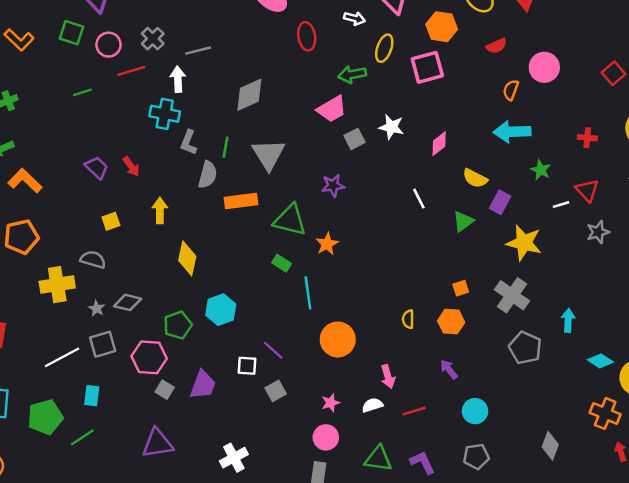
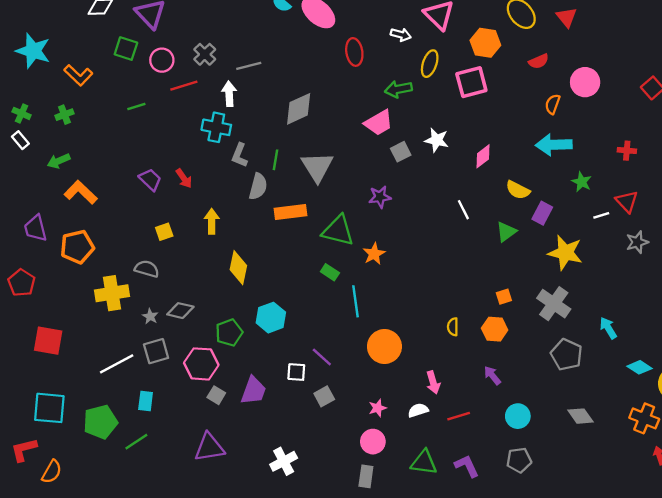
orange L-shape: (19, 40) -> (78, 75), moved
cyan arrow: (568, 320) -> (608, 328), turned -35
gray diamond: (550, 446) -> (580, 416), moved, turned -56

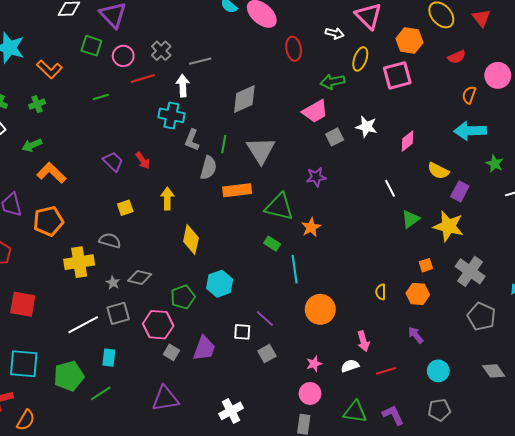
green triangle: (506, 232) -> (411, 219), moved
yellow star: (565, 253) -> (449, 226), moved

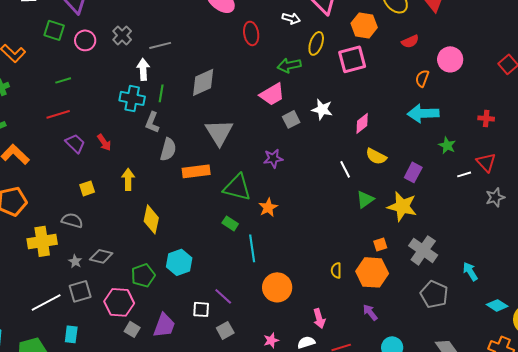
red line: (143, 78) -> (58, 114), moved
green line: (224, 144) -> (161, 93), moved
yellow semicircle: (438, 171) -> (376, 156), moved
orange hexagon: (418, 294) -> (372, 272), size x1.4

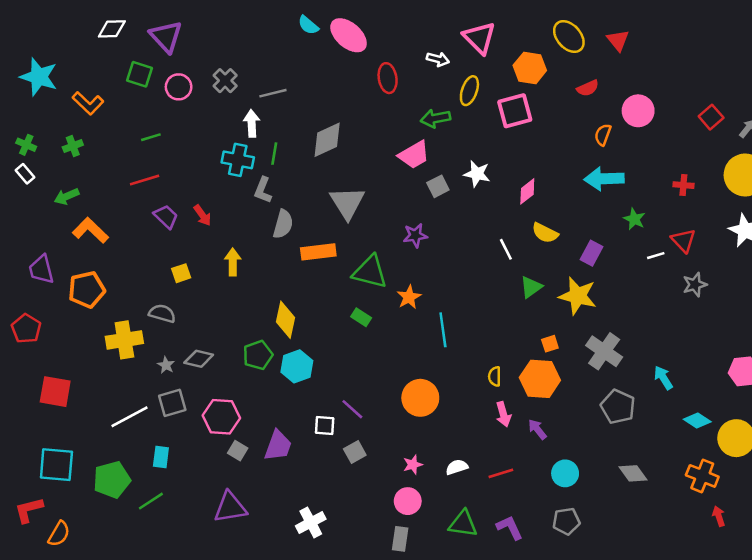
yellow diamond: (151, 219) -> (286, 320), moved
cyan line: (252, 248) -> (443, 330), moved
green pentagon: (143, 275) -> (258, 355), moved
pink arrow: (319, 318) -> (503, 414), moved

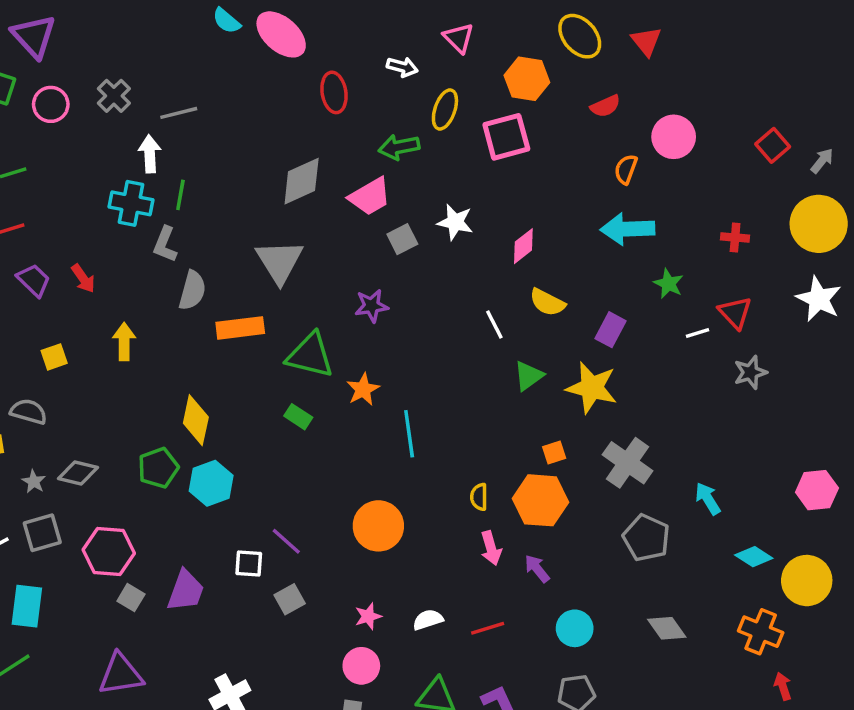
pink triangle: (479, 38) -> (459, 38), size x0.7
gray diamond: (327, 140) -> (302, 181), moved
cyan rectangle: (161, 457) -> (27, 606), size x1.4

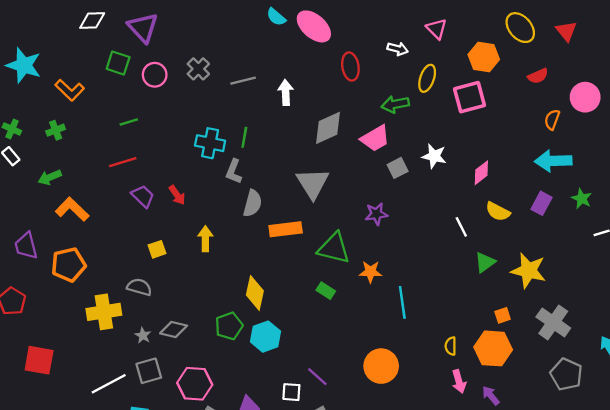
white arrow: (150, 154) -> (286, 92), moved
purple rectangle: (610, 330) -> (541, 203), moved
orange star: (363, 389) -> (370, 272), turned 30

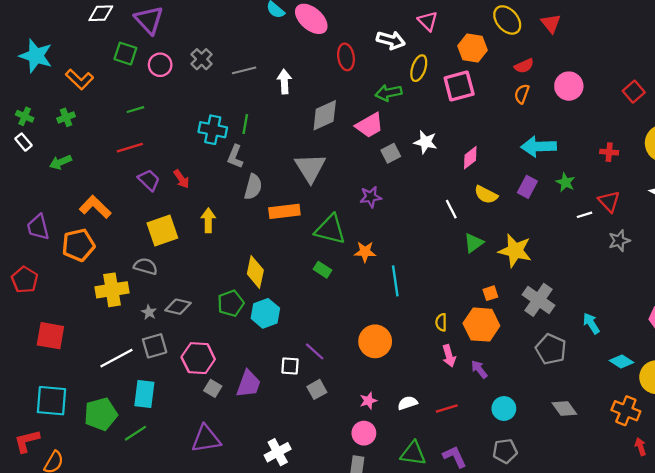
white arrow: (398, 49) -> (391, 40), size x1.4
orange semicircle: (552, 120) -> (522, 94), moved
orange L-shape: (72, 209) -> (95, 207), moved
yellow square: (157, 249) -> (162, 230), size x1.8

